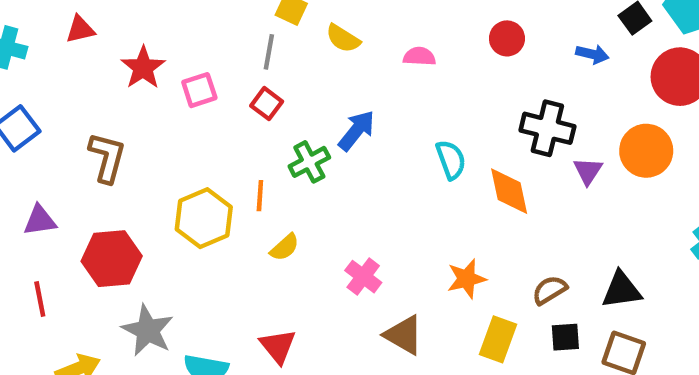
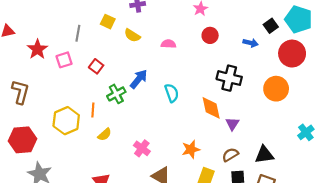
gray line: (269, 52) -> (78, 33), moved
cyan semicircle: (451, 160) -> (172, 93), moved
purple triangle: (588, 171) -> (232, 124), moved

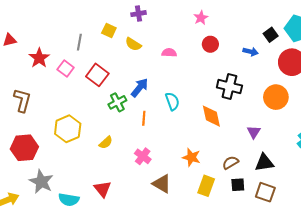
pink square: (64, 60) -> (66, 69), turned -35
red square: (96, 66) -> (97, 75), size x1.5
orange line: (93, 110) -> (144, 118), moved
purple triangle: (232, 124) -> (254, 132), moved
orange star: (191, 149) -> (191, 157), turned 30

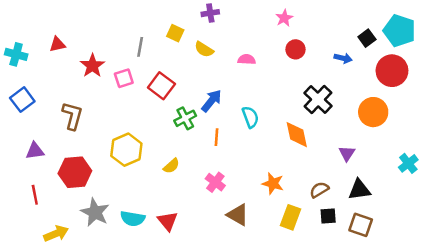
pink square: (66, 69) -> (124, 78), turned 35
black cross: (229, 87) -> (318, 100), turned 30
cyan semicircle: (69, 200) -> (133, 219), moved

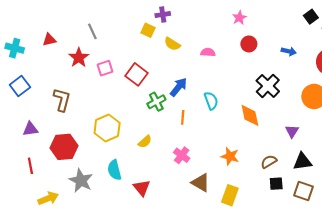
purple cross: (210, 13) -> (163, 15), moved
black square: (367, 38) -> (311, 17), moved
gray line: (140, 47) -> (92, 31), moved, turned -35
yellow rectangle: (290, 217) -> (230, 195), moved
cyan semicircle: (133, 219) -> (114, 170), moved, turned 66

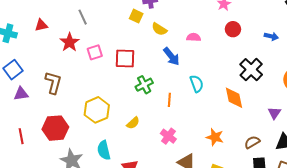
red square: (136, 74) -> (125, 58), turned -35
blue arrow: (179, 87) -> (171, 56), moved, turned 102
purple triangle: (30, 129) -> (21, 94), moved
red line: (30, 166) -> (21, 136), moved

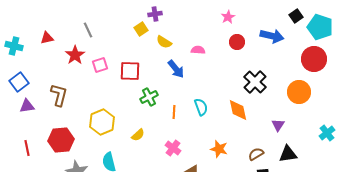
yellow square: (136, 16) -> (141, 29), turned 32
blue arrow: (271, 36) -> (272, 36), moved, size x1.6
cyan semicircle: (197, 84) -> (201, 107), moved

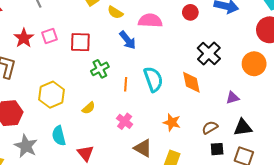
pink semicircle: (198, 50) -> (150, 21), size x1.6
red star: (75, 55) -> (24, 38), moved
cyan semicircle: (201, 107) -> (153, 79), size x1.4
purple triangle: (278, 125) -> (232, 98), turned 40

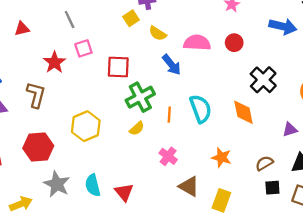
red circle: (190, 12) -> (234, 43), moved
pink square: (49, 36) -> (83, 48), moved
green cross: (100, 69) -> (140, 97), size x1.4
yellow semicircle: (89, 108) -> (137, 128), moved
cyan semicircle: (59, 136) -> (93, 185), moved

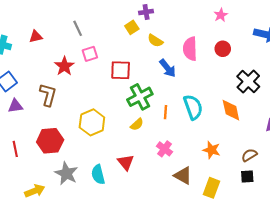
pink semicircle: (197, 43) -> (190, 49), turned -95
black square: (272, 188) -> (247, 177), moved
red triangle: (124, 192) -> (126, 162), moved

